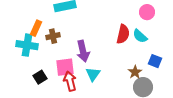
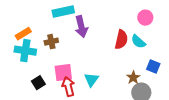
orange rectangle: (36, 28) -> (23, 34), moved, turned 35
purple arrow: (83, 51) -> (81, 27), moved

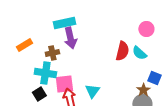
purple arrow: (81, 27) -> (70, 38), moved
cyan cross: (25, 51) -> (45, 73), moved
brown star: (133, 78) -> (143, 90), moved

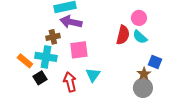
pink circle: (146, 29) -> (139, 18), moved
purple arrow: (70, 38) -> (71, 22), turned 115
orange rectangle: (24, 45) -> (25, 61), moved, turned 70
pink square: (64, 84) -> (79, 50), moved

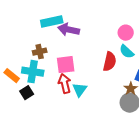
purple arrow: (71, 22) -> (69, 30), moved
red semicircle: (123, 35) -> (110, 62), moved
red arrow: (70, 82) -> (65, 84), moved

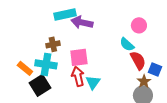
cyan semicircle: (127, 52) -> (127, 44), moved
red semicircle: (110, 62) -> (138, 60), moved, turned -42
black square: (27, 93) -> (40, 85), size x1.5

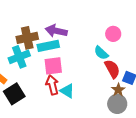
cyan rectangle: (65, 14) -> (48, 46), moved
brown cross: (53, 44) -> (27, 38), moved, size x1.5
cyan cross: (46, 64) -> (19, 57), moved, turned -30
cyan triangle: (93, 82) -> (67, 91), turned -35

